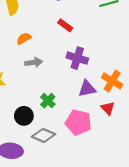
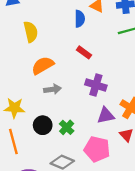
orange semicircle: (24, 38) -> (43, 65), size x1.5
black circle: (24, 116) -> (43, 125), moved

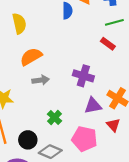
red rectangle: (84, 52) -> (108, 44), moved
black circle: (43, 125) -> (28, 140), moved

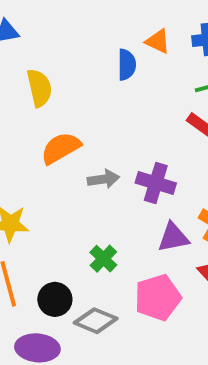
gray arrow: (41, 80) -> (103, 179), moved
pink pentagon: (84, 139) -> (158, 297), turned -30

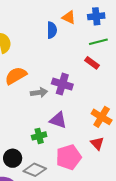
purple cross: (156, 183) -> (62, 84), moved
purple triangle: (173, 237) -> (58, 120), moved, turned 30
green cross: (103, 259) -> (39, 136), turned 32

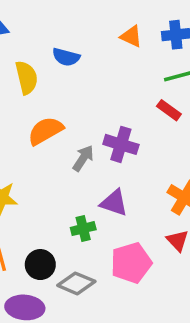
blue semicircle: (52, 30) -> (66, 57), moved, turned 105
gray arrow: (39, 93) -> (83, 158), turned -49

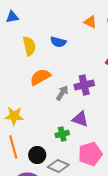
blue semicircle: (66, 57) -> (58, 42), moved
purple cross: (121, 144) -> (84, 85), turned -30

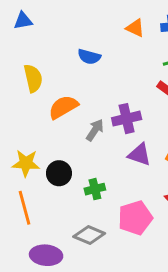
yellow semicircle: (29, 46) -> (33, 78), moved
purple triangle: (80, 119) -> (140, 155), moved
black circle: (37, 155) -> (59, 173), moved

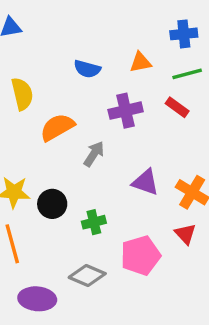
orange triangle: (135, 28) -> (140, 62), moved, turned -36
purple cross: (127, 119) -> (126, 111), moved

